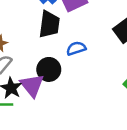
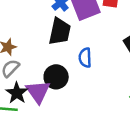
blue semicircle: (76, 48) -> (85, 58), turned -78

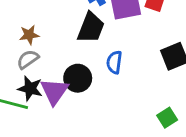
black star: (17, 93) -> (30, 89), turned -30

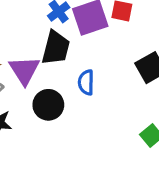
purple triangle: (54, 91) -> (24, 70), moved

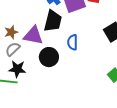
purple triangle: (24, 70) -> (33, 35), turned -45

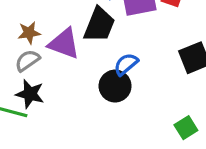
blue semicircle: (73, 42) -> (126, 64), turned 42
black circle: (49, 57) -> (115, 86), moved

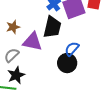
brown star: (29, 33) -> (13, 27), moved
black star: (30, 94) -> (16, 75), turned -30

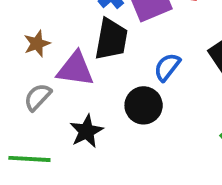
blue semicircle: (72, 49) -> (167, 67), moved
black star: (16, 75) -> (86, 131), moved

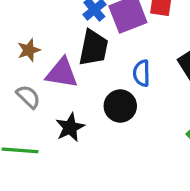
blue semicircle: (167, 67) -> (142, 73), turned -40
gray semicircle: (38, 97) -> (28, 97), turned 90

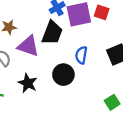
black star: (70, 127) -> (28, 83), turned -30

